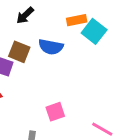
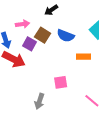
orange rectangle: (77, 20) -> (83, 57), moved

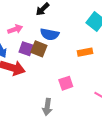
brown square: (43, 35) -> (39, 49), moved
blue semicircle: (66, 36) -> (50, 34), moved

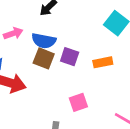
blue semicircle: (50, 34) -> (44, 41), moved
purple square: (26, 49) -> (70, 57), moved

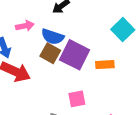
purple square: (70, 57) -> (75, 55), size x1.6

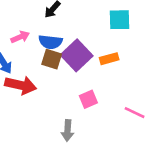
cyan square: (123, 30) -> (119, 20), turned -35
purple square: (75, 55) -> (77, 55), turned 32

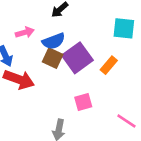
blue semicircle: (50, 42) -> (54, 41), turned -35
orange rectangle: (109, 59) -> (109, 65), turned -42

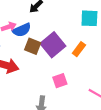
blue semicircle: (54, 41) -> (22, 30), moved

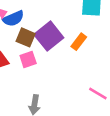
pink square: (60, 81) -> (28, 59), moved

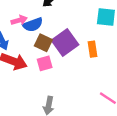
orange rectangle: (79, 42) -> (93, 49), turned -49

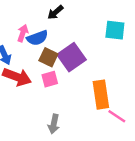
pink arrow: (19, 20) -> (23, 33), turned -56
orange rectangle: (93, 49) -> (101, 95), moved, size x1.6

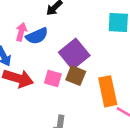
brown square: (48, 57) -> (76, 76), moved
pink square: (50, 79) -> (53, 79), turned 35

